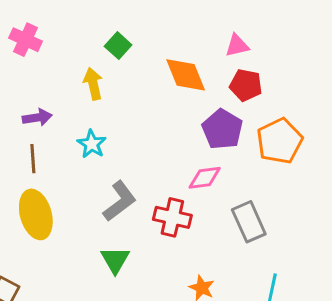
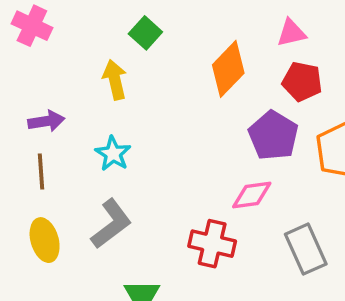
orange diamond: (186, 75) -> (228, 69), turned 66
gray L-shape: (120, 201) -> (111, 224), moved
yellow ellipse: (36, 214) -> (45, 240), size x0.7

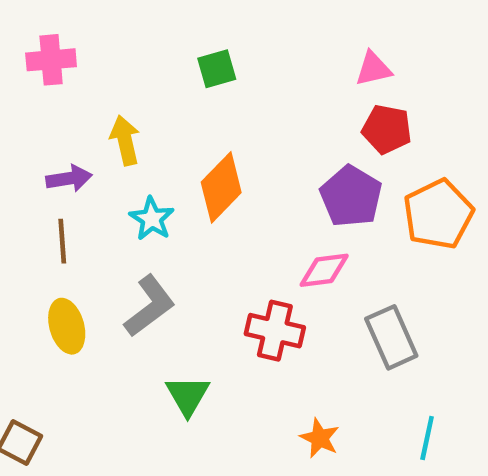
pink cross: (32, 26) -> (51, 60), turned -30
green square: (145, 33) -> (217, 69), moved, turned 32
orange diamond: (228, 69) -> (221, 187), moved
yellow arrow: (115, 80) -> (125, 140), moved

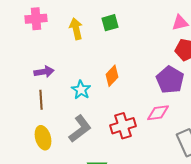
yellow arrow: (125, 140) -> (76, 29), moved
orange diamond: (221, 187) -> (112, 76), size x0.7
red cross: (275, 331) -> (123, 126), moved, turned -30

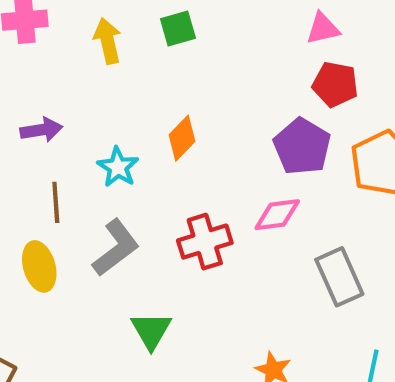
brown line: (41, 100) -> (56, 202), moved

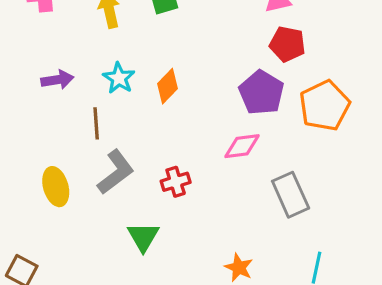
cyan star: (118, 167) -> (119, 78), moved
brown line: (56, 202) -> (96, 123), moved
red cross: (205, 242) -> (176, 182), moved, size x0.7

